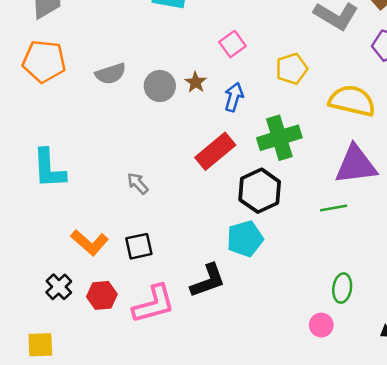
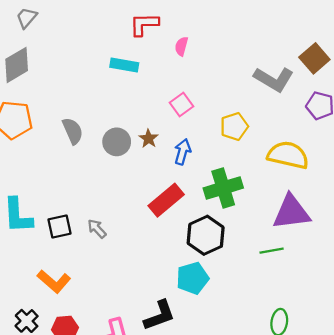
gray semicircle: (111, 74) -> (73, 131), turned -96
black square: (139, 246) -> (60, 226), moved

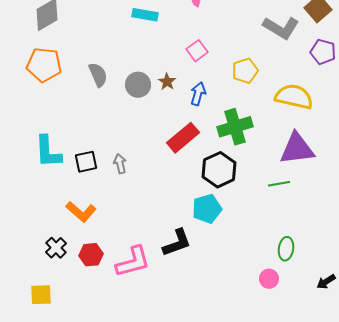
gray arrow: (97, 229) -> (120, 164), turned 30

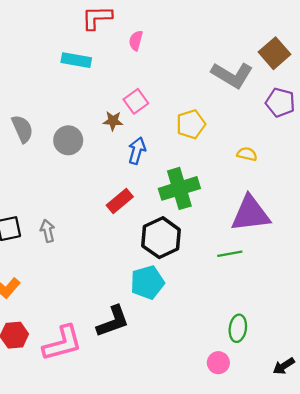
brown star: (167, 82) -> (113, 121), moved, turned -30
yellow semicircle: (294, 97) -> (247, 154), size x0.5
red rectangle: (183, 138) -> (120, 201), size x0.7

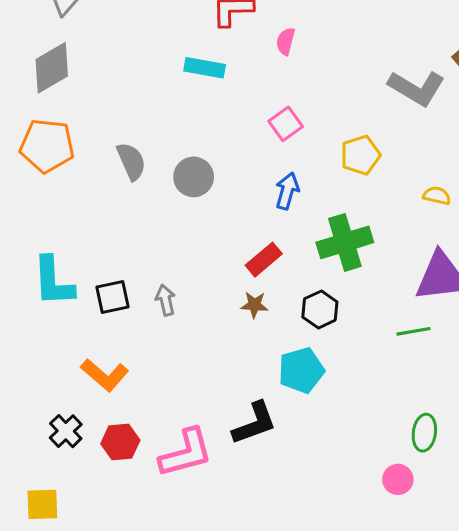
brown star: (113, 121) -> (254, 305), moved
black hexagon: (161, 238) -> (320, 309), size x0.7

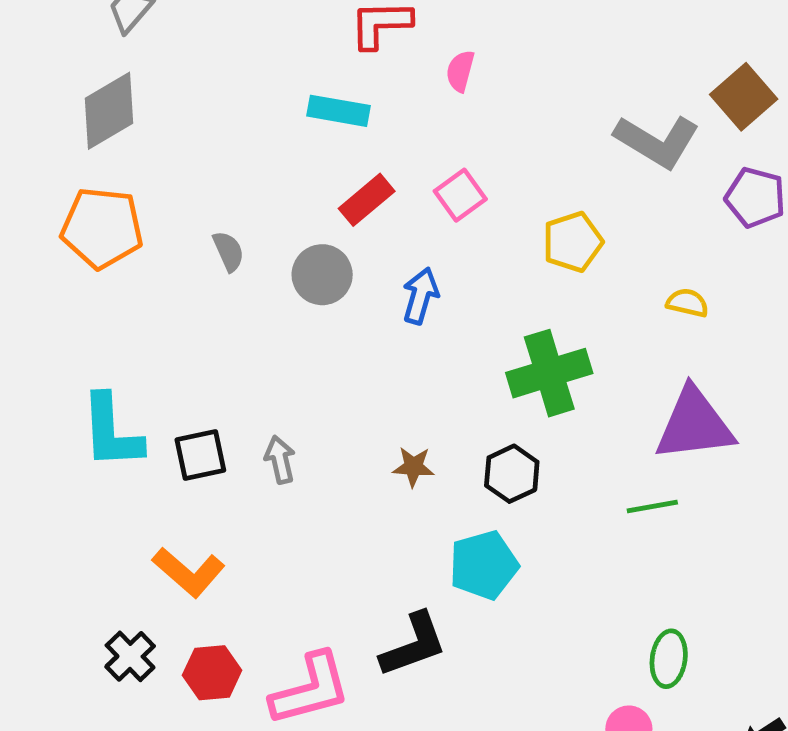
gray semicircle: (131, 161) -> (228, 251), size x0.7
blue arrow: (287, 191) -> (420, 296), moved
red rectangle: (264, 260) -> (367, 200), moved

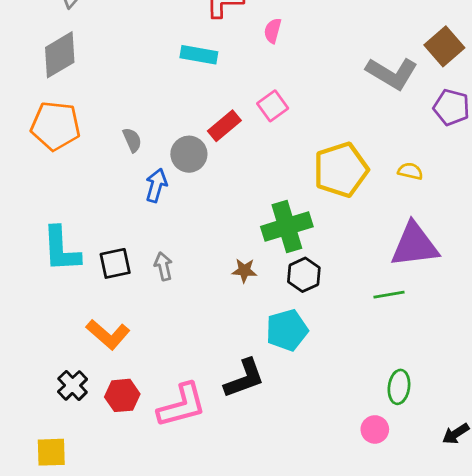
red rectangle: (367, 200) -> (224, 126), moved
yellow pentagon: (573, 242) -> (341, 170), moved, size x1.5
blue arrow: (420, 296) -> (156, 185), moved
green cross: (549, 373) -> (287, 227), moved

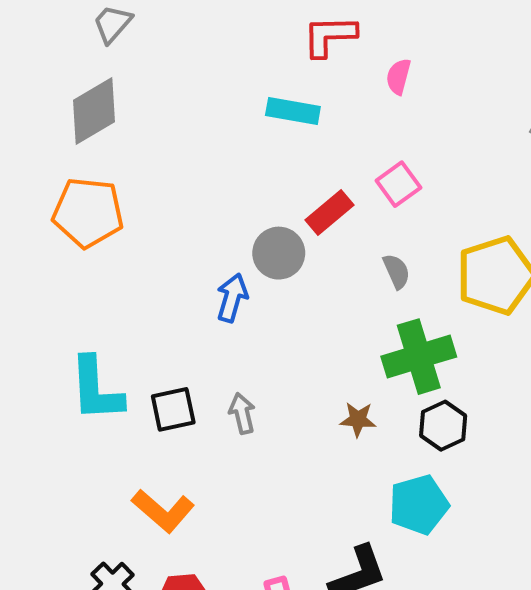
gray semicircle: (132, 140) -> (396, 271), moved

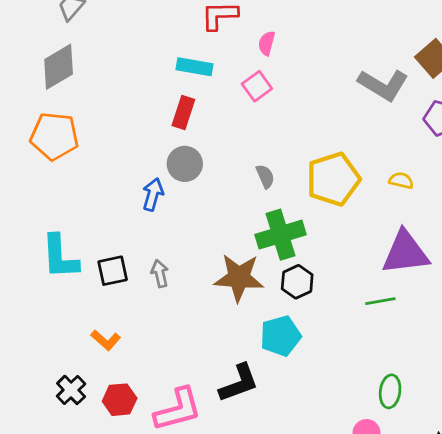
pink square: (398, 184) -> (257, 86), moved
red rectangle: (329, 212) -> (183, 113), moved, turned -32
brown star: (358, 419) -> (239, 278), size x2.0
orange L-shape: (163, 511) -> (106, 340), size x0.7

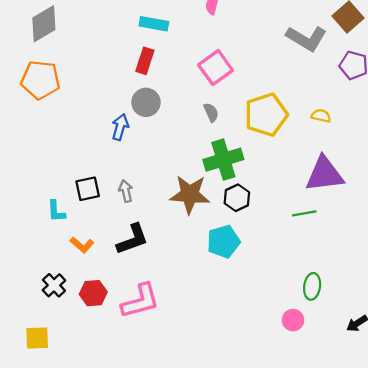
pink square: (257, 86) -> (216, 68), moved, size x1.4
cyan L-shape: (60, 257) -> (56, 211), moved, size x0.6
black L-shape: (239, 383) -> (133, 239), moved

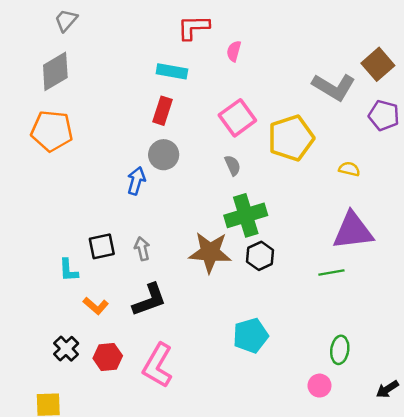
yellow pentagon: (266, 115) -> (291, 138), moved
cyan pentagon: (223, 242) -> (251, 336), moved
pink L-shape: (140, 301) -> (158, 365), turned 135

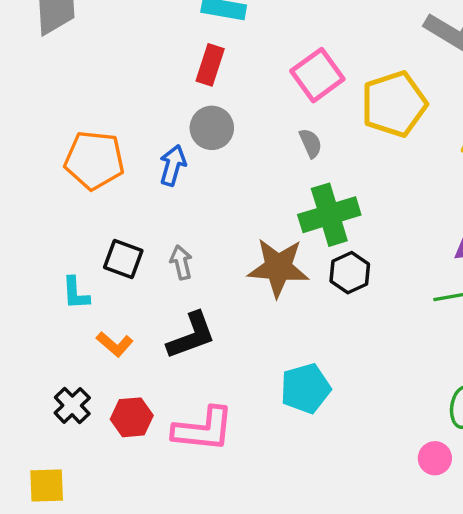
orange pentagon: (52, 131) -> (94, 160), moved
black square: (102, 246) -> (123, 259), turned 32
cyan pentagon: (251, 336) -> (305, 388), moved
pink L-shape: (158, 365) -> (203, 429), turned -114

